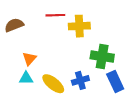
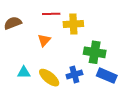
orange triangle: (29, 59) -> (44, 40), moved
blue rectangle: (115, 82) -> (107, 76), turned -42

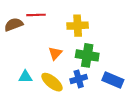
red line: (51, 14) -> (36, 15), moved
orange triangle: (44, 40) -> (55, 53), moved
green cross: (95, 52) -> (87, 55), moved

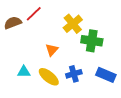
red line: (36, 15) -> (34, 14), turned -42
yellow cross: (78, 26) -> (73, 24), turned -36
green cross: (87, 55) -> (92, 41), moved

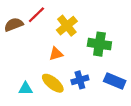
yellow cross: (73, 24) -> (67, 26), moved
orange triangle: (52, 50) -> (56, 54), turned 32
cyan triangle: (24, 72) -> (26, 89), moved

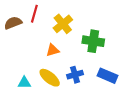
red line: (36, 15) -> (34, 14), turned -30

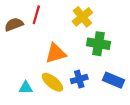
yellow cross: (63, 24) -> (82, 17), moved
orange triangle: (53, 50) -> (56, 53), size x1.5

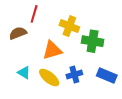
yellow cross: (82, 17) -> (69, 26), moved, turned -30
brown semicircle: (14, 24) -> (18, 33), moved
cyan triangle: (26, 88) -> (24, 72), moved, turned 32

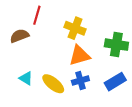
green cross: (93, 41) -> (116, 45), moved
orange triangle: (52, 50) -> (79, 55), moved
blue rectangle: (107, 76) -> (115, 82), turned -54

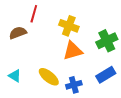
green cross: (116, 45) -> (107, 41), turned -35
cyan triangle: (26, 78) -> (15, 76), moved
blue cross: (80, 80) -> (74, 85), moved

